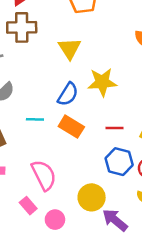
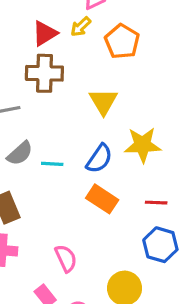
cyan line: (35, 119) -> (52, 164), moved
pink semicircle: (44, 175) -> (66, 258), size x0.7

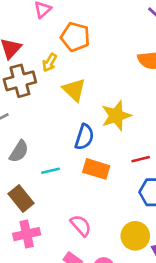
yellow arrow: (81, 27) -> (50, 63), moved
cyan line: (52, 164) -> (50, 171), moved

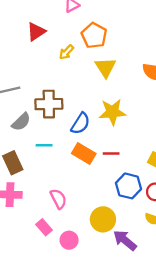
brown cross: (20, 81) -> (49, 104), moved
yellow triangle: (74, 90) -> (106, 67), moved
red line: (141, 159) -> (111, 153), moved

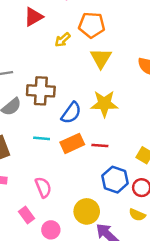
orange pentagon: (94, 35) -> (92, 25), turned -30
cyan line: (44, 145) -> (42, 138), moved
orange rectangle: (84, 153) -> (72, 143), turned -60

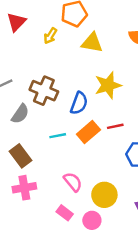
yellow triangle: (101, 58) -> (92, 43), turned -35
brown cross: (41, 91) -> (44, 91), turned 36
yellow circle: (87, 211) -> (104, 195), moved

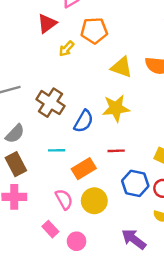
red triangle: (16, 22) -> (47, 23), moved
yellow triangle: (92, 43) -> (121, 67), moved
gray semicircle: (20, 114) -> (15, 134), moved
orange rectangle: (88, 132) -> (84, 169), moved
yellow circle: (104, 195) -> (94, 201), moved

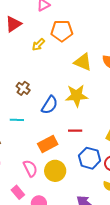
red triangle: (47, 23) -> (13, 24), moved
brown cross: (50, 103) -> (23, 88), size x0.6
cyan line: (57, 150) -> (17, 120), moved

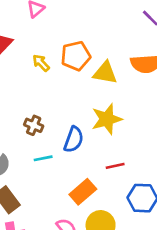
orange pentagon: (62, 31) -> (76, 56), moved
yellow arrow: (38, 45) -> (41, 63), turned 104
cyan line: (17, 120) -> (43, 158), moved

